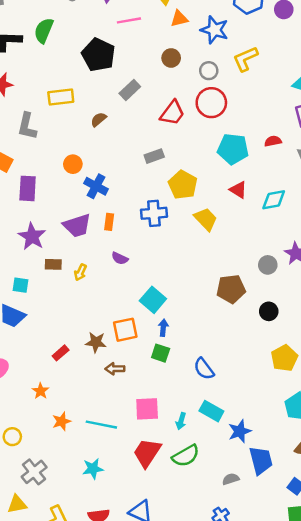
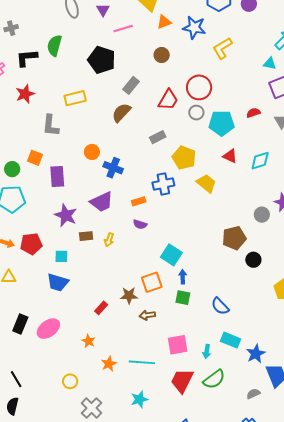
gray circle: (209, 71) -> (196, 113), moved
brown semicircle: (99, 119) -> (121, 113), moved, size x1.5
orange rectangle: (109, 222) -> (139, 201), moved, turned 72
black circle: (269, 311) -> (253, 260), moved

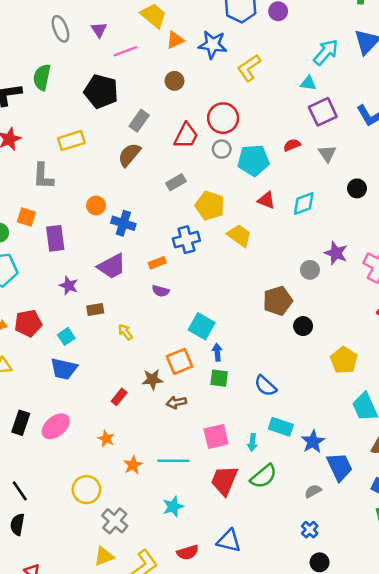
purple star: (66, 215) -> (69, 286), size x0.7
yellow arrow: (109, 240) -> (125, 332), moved, turned 128
cyan square: (61, 256) -> (66, 336), turned -32
yellow circle: (70, 381) -> (86, 490), size x1.5

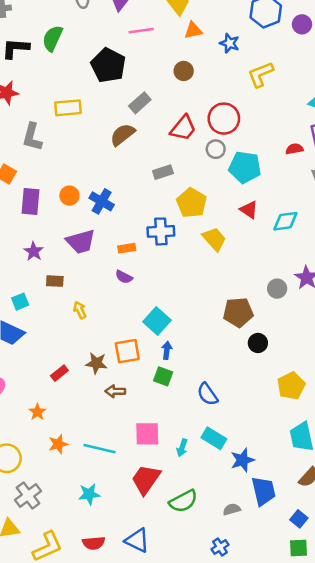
blue star: (213, 45) -> (230, 43), size x0.7
red semicircle: (292, 145) -> (294, 149), moved
orange circle: (96, 206) -> (69, 196), moved
green semicircle: (264, 476) -> (183, 501), moved

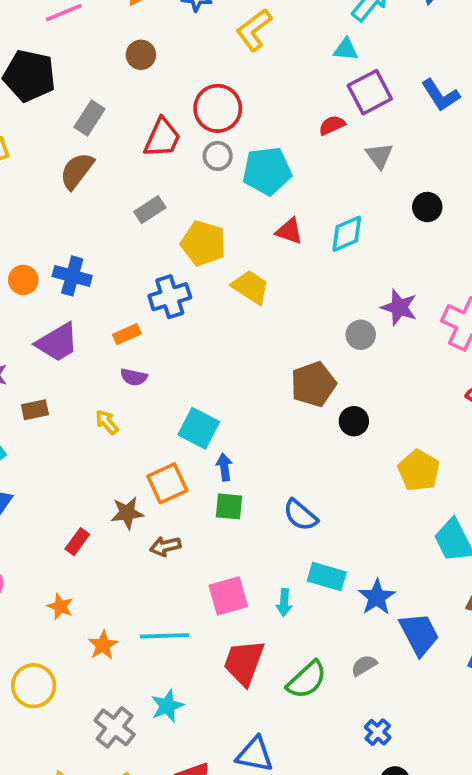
yellow arrow: (80, 310) -> (107, 422), moved
gray cross: (28, 496) -> (115, 727), moved
gray semicircle: (232, 509) -> (364, 665), moved

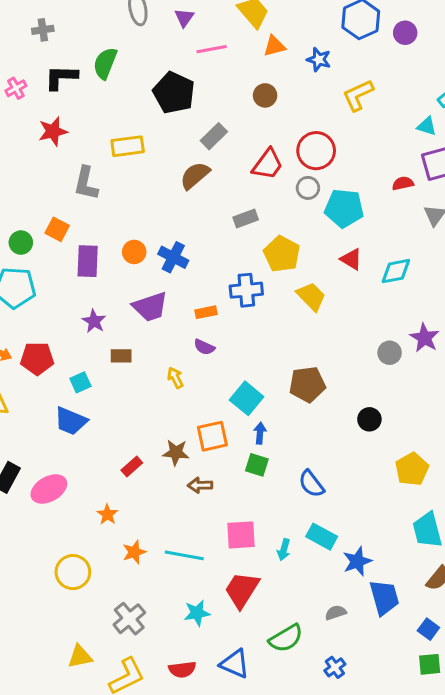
brown pentagon: (313, 384) -> (307, 384), moved
green semicircle: (307, 680) -> (286, 638), moved
cyan star: (167, 706) -> (197, 613), moved

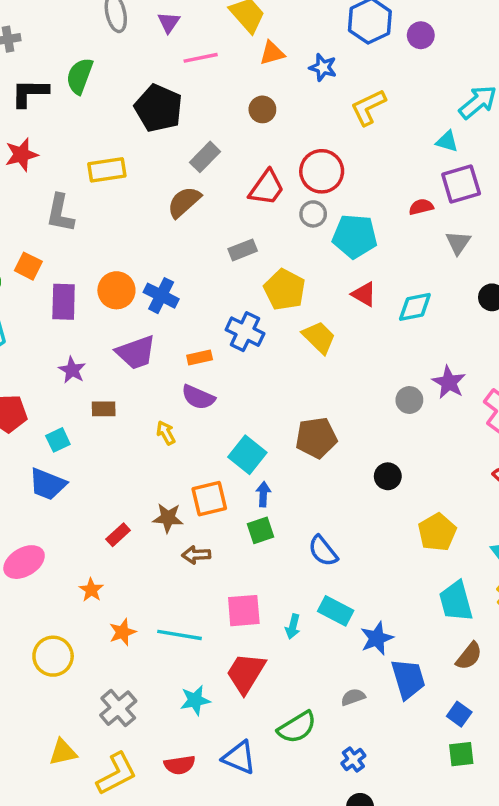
orange circle: (134, 252) -> (116, 290), size x1.4
blue cross: (246, 290) -> (245, 332), turned 32
purple semicircle: (204, 347) -> (198, 397), size x1.4
green square: (257, 465) -> (260, 530), turned -35

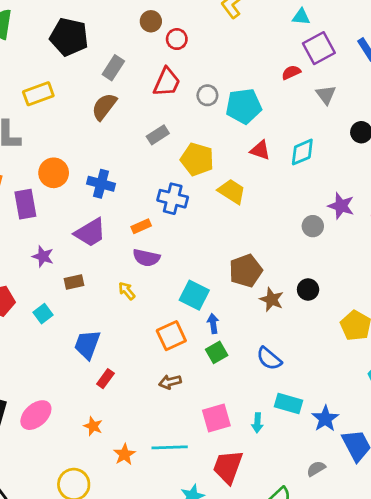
red circle: (322, 171) -> (177, 39), moved, size x0.6
orange circle: (116, 290) -> (54, 173), moved
blue trapezoid: (47, 484) -> (87, 345), moved, turned 100
brown star: (168, 518) -> (272, 300), moved, turned 30

